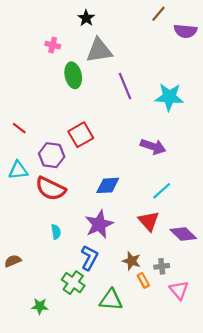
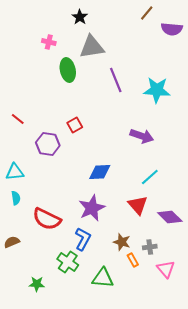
red square: (81, 135) -> (75, 125), size x0.7
cyan triangle: (18, 170) -> (15, 172), moved
red semicircle: (51, 189) -> (47, 219), moved
cyan semicircle: (56, 232) -> (16, 198), moved

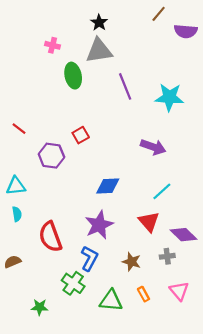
black star: (80, 17) -> (99, 23), moved
red semicircle: (47, 219) -> (50, 237), turned 44
gray cross: (150, 247) -> (167, 256), moved
orange rectangle: (133, 260) -> (143, 294), moved

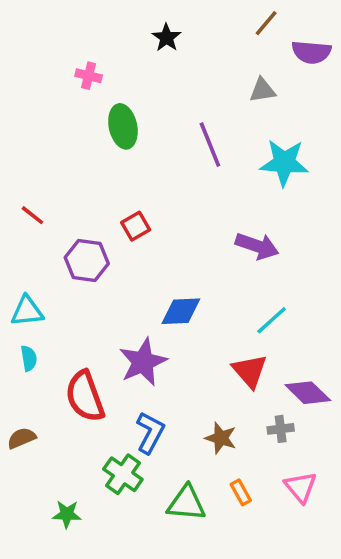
gray triangle: (99, 51) -> (262, 90), moved, size x0.6
purple star: (99, 225) -> (143, 362), moved

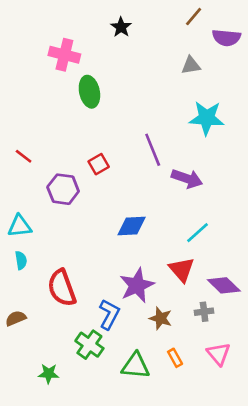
pink cross: (89, 76) -> (64, 55), size x1.6
purple line: (210, 145) -> (153, 150), moved
purple star: (143, 362) -> (137, 285), moved

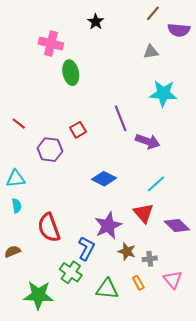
blue diamond: (132, 226) -> (104, 179), turned 30
gray cross: (204, 312) -> (150, 259), moved
green star: (49, 374) -> (38, 295), size x1.8

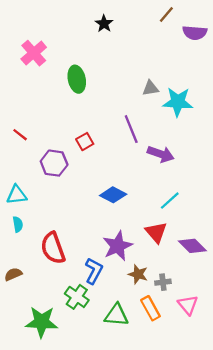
pink cross: (51, 44) -> (34, 53), moved, turned 35
gray triangle: (151, 52) -> (150, 88), moved
orange rectangle: (138, 283) -> (150, 308), size x1.5

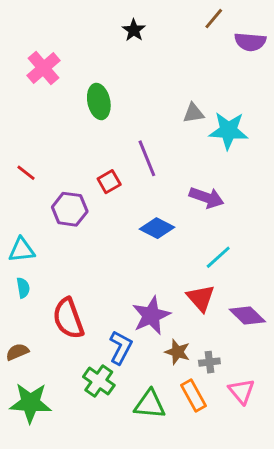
purple line: (131, 129) -> (147, 158), moved
blue diamond: (113, 195) -> (157, 228), moved
green star: (42, 322) -> (30, 403), moved

